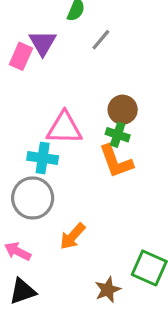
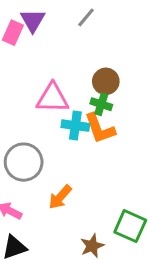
cyan cross: (43, 158) -> (75, 126), moved

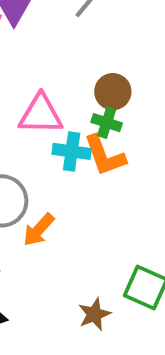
orange arrow: (60, 197) -> (39, 230), moved

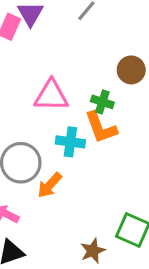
brown circle: (113, 92) -> (131, 70), moved
cyan cross: (72, 151) -> (70, 142), moved

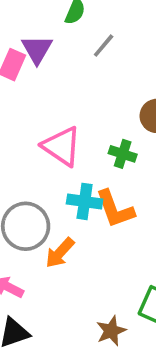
pink triangle: (51, 96) -> (62, 146), turned 33
orange L-shape: (101, 128) -> (115, 209), moved

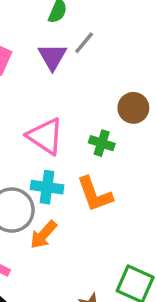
purple triangle: (37, 49) -> (52, 57), moved
cyan cross: (85, 201) -> (47, 187), moved

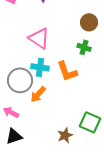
green cross: (102, 143) -> (84, 47), moved

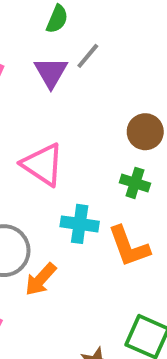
cyan cross: (40, 67) -> (80, 224), moved
orange L-shape: (67, 71) -> (129, 247), moved

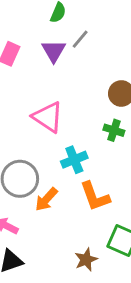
cyan cross: (80, 224) -> (74, 160), turned -30
orange L-shape: (129, 247) -> (95, 196), moved

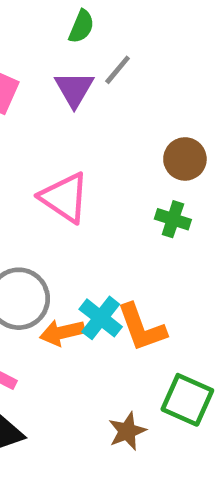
cyan cross: (74, 160) -> (101, 318), moved, turned -30
orange arrow: (46, 199) -> (62, 332), turned 35

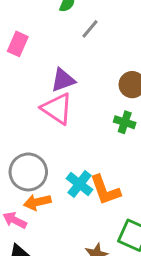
purple triangle: (74, 89) -> (63, 80), moved, turned 40
orange arrow: (62, 332) -> (37, 202), moved

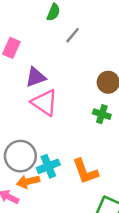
purple triangle: (63, 80) -> (36, 77), moved
cyan cross: (79, 184) -> (48, 166), moved, turned 30

